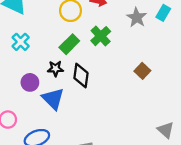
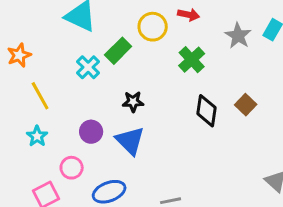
green rectangle: (69, 44) -> (118, 51), moved
black diamond: (81, 75) -> (207, 111), moved
purple circle: (30, 82) -> (91, 132), moved

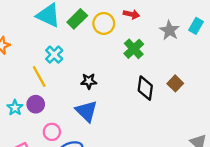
green rectangle: (118, 51) -> (77, 19), moved
yellow line: (40, 96) -> (39, 77), moved
purple circle: (91, 132) -> (36, 104), moved
pink circle: (72, 168) -> (52, 132), moved

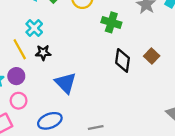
green cross: (134, 49) -> (111, 22), turned -30
black star: (89, 81) -> (43, 53), moved
pink circle: (52, 132) -> (19, 101), moved

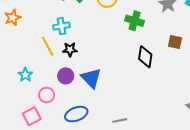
cyan cross: (34, 28) -> (61, 26), turned 35
brown square: (152, 56) -> (175, 42), moved, turned -32
purple circle: (16, 76) -> (66, 76), moved

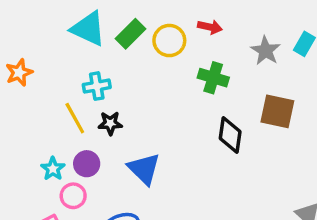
brown square: (175, 42) -> (277, 111), size x1.5
cyan star: (25, 75) -> (53, 169), moved
purple circle: (66, 76) -> (87, 164), moved

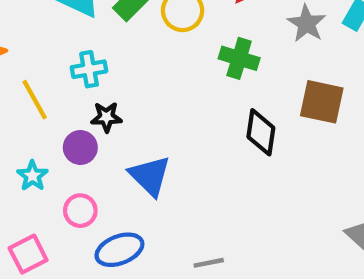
yellow line: (75, 118) -> (35, 100), moved
purple circle: (87, 164) -> (80, 148), moved
pink circle: (73, 196) -> (80, 211), moved

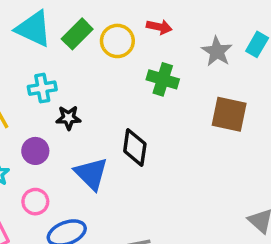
black star: (106, 117) -> (68, 118), moved
black diamond: (261, 132) -> (135, 147), moved

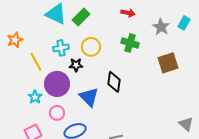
yellow circle: (117, 41) -> (91, 47), moved
brown square: (229, 114) -> (168, 63), turned -30
purple circle: (35, 151) -> (57, 84), size x1.6

